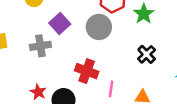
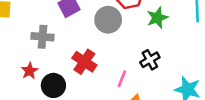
gray cross: (40, 46) -> (43, 37), moved
pink line: (111, 89) -> (122, 79), moved

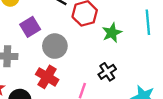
gray circle: (108, 20) -> (55, 46), moved

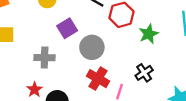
red cross: (47, 77) -> (98, 79), moved

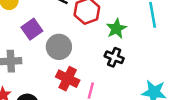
black cross: (144, 73) -> (114, 57), moved, turned -30

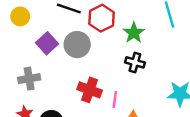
gray circle: (59, 47) -> (77, 45), moved

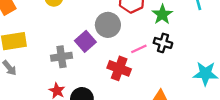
purple square: (47, 43) -> (85, 41), moved
pink line: (115, 99) -> (139, 49), moved, turned 56

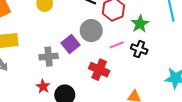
pink line: (139, 49) -> (117, 45), moved

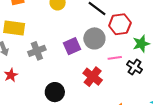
gray cross: (49, 57) -> (37, 51), moved, turned -30
red star: (43, 86) -> (11, 75), moved

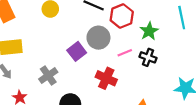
gray cross: (37, 51) -> (48, 76), moved

